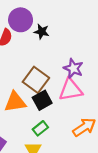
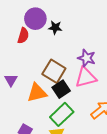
green rectangle: (40, 128) -> (62, 114), size x1.6

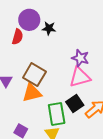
brown square: (54, 71) -> (34, 75), moved
black square: (61, 89) -> (75, 104), moved
green rectangle: (62, 114) -> (57, 114), turned -55

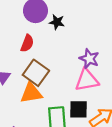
red semicircle: (18, 37) -> (27, 43), moved
black square: (75, 104) -> (79, 109), turned 30

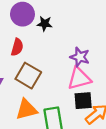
orange triangle: (31, 93) -> (26, 109), moved
black square: (79, 109) -> (83, 101), moved

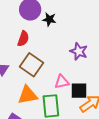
pink triangle: (79, 78) -> (62, 82), moved, size x0.7

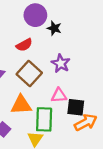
red semicircle: (23, 39) -> (24, 45), turned 35
purple star: (79, 51) -> (61, 63), moved

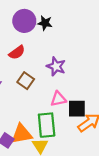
black star: (54, 28) -> (45, 23), moved
brown square: (29, 74) -> (26, 81), size x0.7
orange triangle: (21, 105) -> (22, 134), moved

